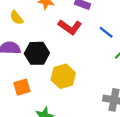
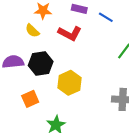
yellow semicircle: (17, 18) -> (32, 31), moved
blue line: (106, 32) -> (106, 17), moved

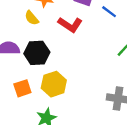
yellow hexagon: (70, 83) -> (54, 84), moved

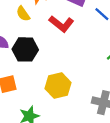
yellow hexagon: (54, 84) -> (58, 86), moved

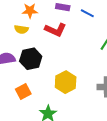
yellow semicircle: (23, 14) -> (21, 29), turned -32

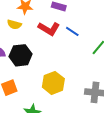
blue line: (87, 13) -> (72, 31), moved

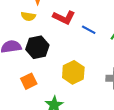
blue line: (72, 31) -> (89, 30), moved

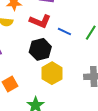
black hexagon: (37, 47) -> (40, 49), moved

